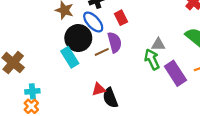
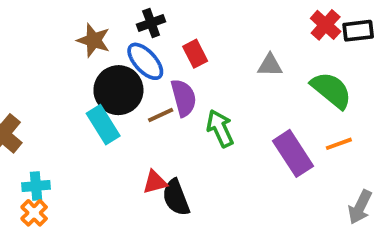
gray triangle: (158, 44) -> (270, 65), moved
green arrow: (152, 59) -> (220, 128), moved

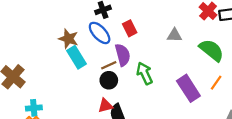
brown star: (94, 40) -> (68, 39), moved
black circle: (118, 90) -> (109, 80), moved, size x0.6
cyan rectangle: (103, 125) -> (76, 57), moved
orange line: (339, 144) -> (216, 83), turned -35

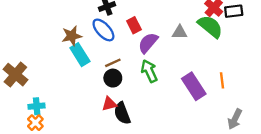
brown star: (68, 39) -> (72, 36), turned -30
green semicircle: (211, 50) -> (210, 26), moved
purple semicircle: (123, 55) -> (148, 43), moved, turned -125
orange line: (216, 83) -> (222, 80), turned -42

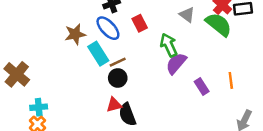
gray triangle: (180, 32) -> (187, 15), moved, turned 35
purple semicircle: (148, 43) -> (176, 63), moved
cyan rectangle: (80, 55) -> (98, 54), moved
green arrow: (149, 71) -> (169, 45), moved
purple rectangle: (194, 86) -> (202, 87), size x0.6

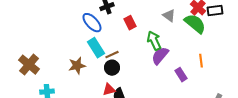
blue ellipse: (108, 28) -> (92, 23), moved
brown star: (75, 34) -> (77, 66), moved
orange line: (231, 80) -> (201, 61), moved

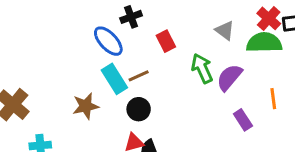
green semicircle: (195, 24) -> (264, 43), turned -40
brown line: (112, 55) -> (139, 76), moved
purple semicircle: (160, 56) -> (229, 77), moved

